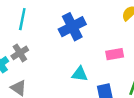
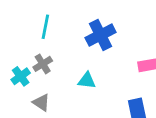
cyan triangle: (80, 74) -> (87, 80), moved

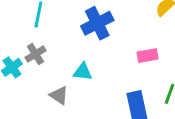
gray triangle: (41, 103) -> (59, 95), moved

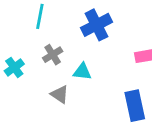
gray cross: (35, 54) -> (53, 55), moved

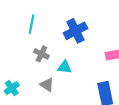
gray cross: (53, 55) -> (41, 54), turned -32
cyan cross: (14, 67) -> (12, 88), moved

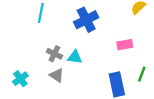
gray cross: (41, 54) -> (54, 54), moved

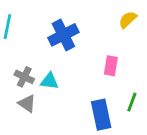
pink rectangle: (125, 45) -> (111, 66), turned -70

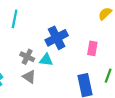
blue cross: (63, 35) -> (57, 38), moved

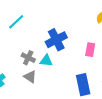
cyan line: (15, 19) -> (16, 22), turned 36

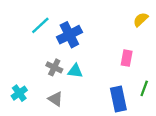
blue cross: (56, 40) -> (69, 35), moved
gray triangle: (30, 77) -> (55, 99), moved

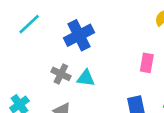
cyan line: (40, 25) -> (29, 24), moved

